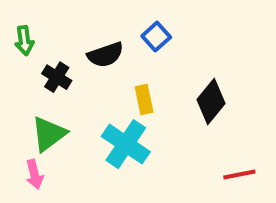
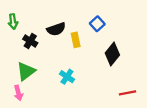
blue square: (156, 37) -> (97, 24), moved
yellow rectangle: (144, 99) -> (76, 40), moved
cyan cross: (126, 144) -> (67, 77), size x0.6

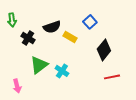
yellow rectangle: (76, 40) -> (70, 37), turned -48
green triangle: (26, 71) -> (39, 65), moved
red line: (128, 93) -> (112, 77), moved

